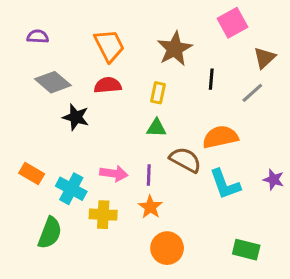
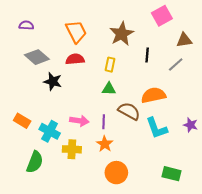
brown triangle: (264, 58) -> (184, 40), turned 35

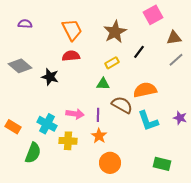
black line: (147, 55) -> (139, 52), turned 32
gray diamond: (37, 57) -> (20, 66), moved
yellow rectangle: (110, 65) -> (112, 63), moved, turned 48
gray line: (176, 65) -> (176, 60), moved
orange rectangle: (22, 121) -> (13, 127), moved

